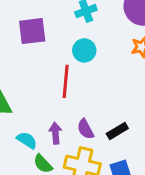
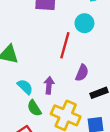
purple semicircle: (85, 129) -> (82, 73), moved, turned -140

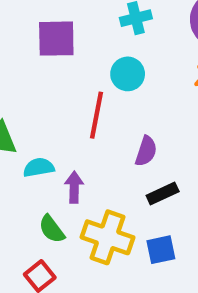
purple semicircle: (82, 73) -> (146, 151), moved
cyan semicircle: (25, 87) -> (39, 167), moved, turned -49

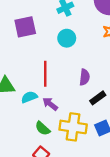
red line: (97, 115) -> (45, 74), moved
purple arrow: (74, 187) -> (50, 104), turned -42

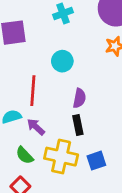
cyan circle: (67, 38) -> (62, 61), moved
black rectangle: (98, 98) -> (78, 125), moved, turned -70

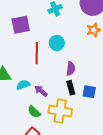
red line: (33, 91) -> (37, 53), moved
blue square: (96, 161) -> (89, 92), moved, turned 32

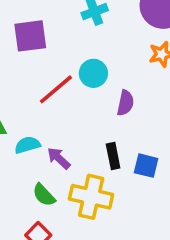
red line: (37, 53) -> (56, 89), turned 45
purple semicircle: (71, 69) -> (125, 103), moved

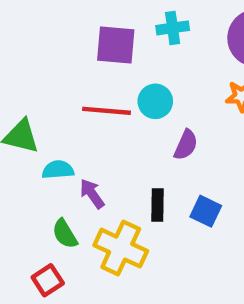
purple square: (30, 36) -> (116, 45), moved
red line: (56, 89) -> (106, 111), turned 33
blue square: (146, 166) -> (206, 211), moved

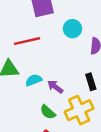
red line: (106, 111) -> (27, 41), moved
yellow cross: (121, 248) -> (79, 110), turned -32

